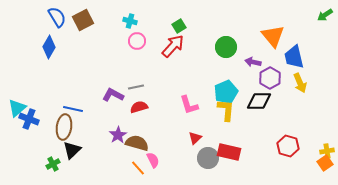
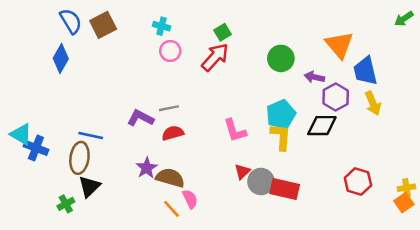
cyan triangle: (17, 108) -> (21, 134), turned -48
gray circle: (208, 158) -> (261, 182), moved

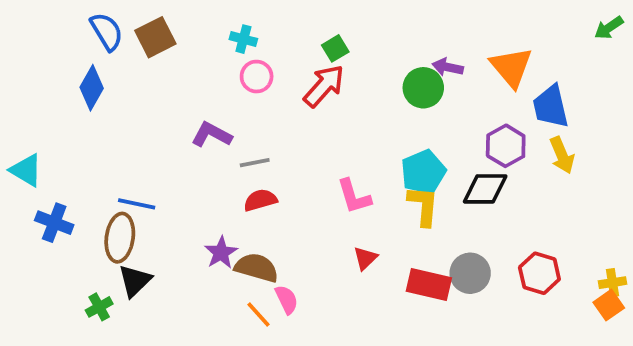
purple arrow: (314, 77) -> (448, 67), moved
purple L-shape: (140, 118) -> (212, 135), moved
cyan triangle: (21, 134) -> (26, 170), moved
gray circle: (261, 182) -> (470, 273), moved

